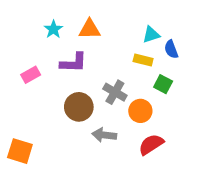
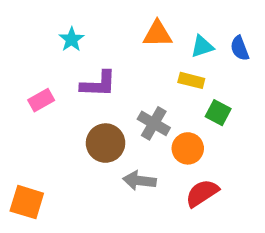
orange triangle: (90, 29) -> (157, 34), moved
blue semicircle: (171, 49) -> (240, 48), moved

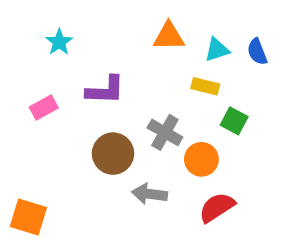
cyan star: (72, 39) -> (59, 42), moved

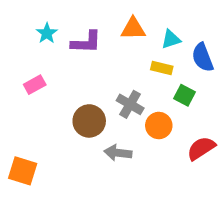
blue semicircle: (257, 52) -> (203, 57), moved, size x1.4
purple L-shape: (105, 90) -> (86, 42), moved
red semicircle: (217, 207) -> (201, 148), moved

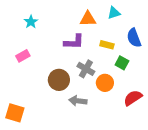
cyan triangle: (171, 39) -> (114, 13), moved
purple L-shape: (86, 42) -> (74, 42), moved

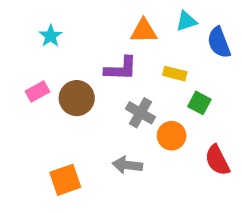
blue semicircle: (134, 38) -> (219, 42), moved
brown circle: (59, 80) -> (77, 98), moved
red semicircle: (133, 98) -> (217, 160), turned -84
orange square: (15, 113) -> (65, 180), moved, turned -36

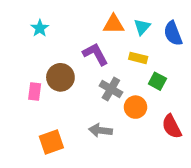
cyan triangle: (186, 21) -> (142, 27), moved, turned -30
purple L-shape: (121, 69) -> (95, 54), turned -120
pink rectangle: (37, 92) -> (35, 92), moved, turned -54

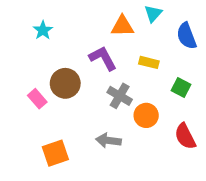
cyan triangle: (142, 27) -> (153, 14), moved
green square: (157, 81) -> (181, 88), moved
pink rectangle: (35, 92) -> (37, 99), turned -48

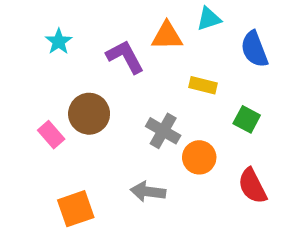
cyan triangle: (153, 14) -> (209, 19), turned 30
purple L-shape: (103, 58) -> (125, 57), moved

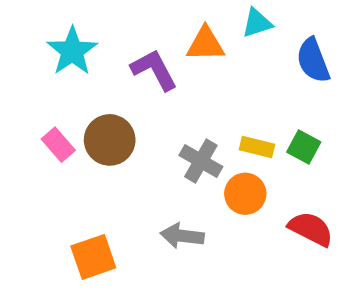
cyan star: (59, 42) -> (72, 51), size x1.5
yellow rectangle: (203, 85) -> (257, 147), moved
pink rectangle: (51, 135) -> (58, 145), moved
red semicircle: (252, 186) -> (311, 229), turned 144

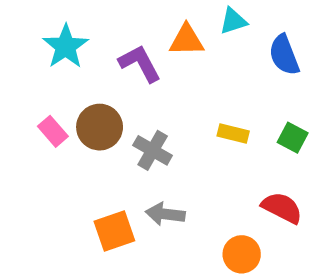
green square: (304, 147) -> (293, 138), moved
gray cross: (201, 161) -> (153, 150), moved
orange circle: (245, 194) -> (242, 254), moved
orange square: (93, 257) -> (114, 231), moved

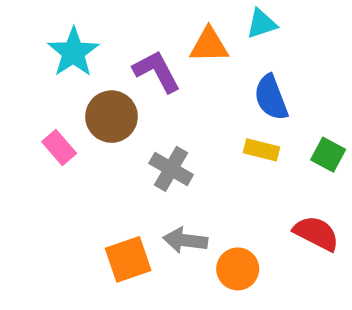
blue semicircle: (284, 55) -> (271, 97), moved
brown circle: (100, 127) -> (111, 117), moved
orange circle: (242, 254) -> (238, 269), moved

